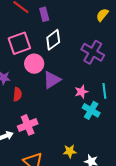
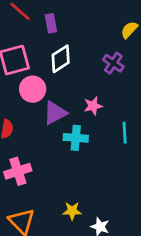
purple cross: (93, 52) -> (113, 63), moved, size x0.7
pink star: (81, 92) -> (93, 106), moved
cyan cross: (91, 110) -> (76, 138), moved, turned -30

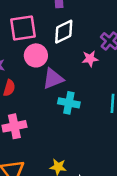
pink star: (93, 106) -> (90, 59), moved

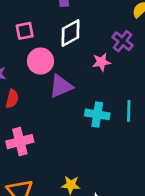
pink square: (23, 28) -> (25, 31), size x0.6
cyan cross: (69, 103) -> (97, 114), moved

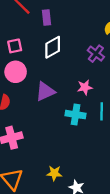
pink circle: (40, 61) -> (16, 72), moved
pink star: (101, 62) -> (85, 87), moved

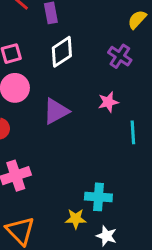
cyan cross: (76, 115) -> (98, 197), moved

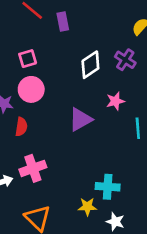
white diamond: (62, 52) -> (90, 65), moved
purple triangle: (56, 111) -> (80, 119), moved

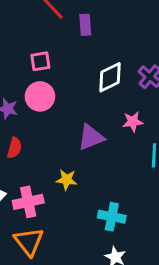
red semicircle: (21, 127) -> (14, 148), moved
pink cross: (33, 168) -> (28, 202), moved
yellow star: (87, 207) -> (67, 180), moved

